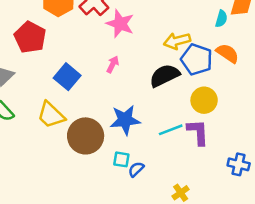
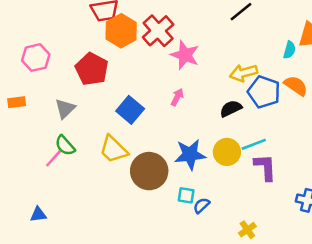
black semicircle: (165, 76) -> (231, 109), size x0.7
yellow circle: (204, 100) -> (227, 152), moved
cyan line: (171, 130) -> (254, 144), moved

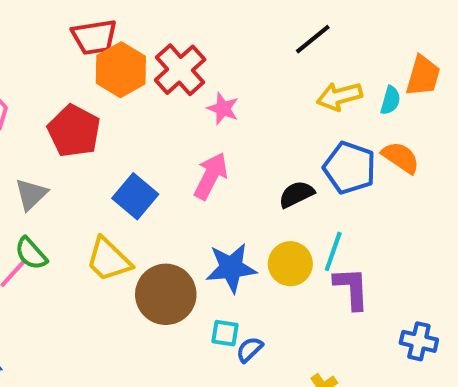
pink star: (185, 55) -> (223, 109), size x0.7
yellow arrow: (244, 73) -> (339, 96), moved
pink arrow: (177, 97) -> (211, 176), size x1.6
cyan line: (254, 144) -> (333, 251), turned -50

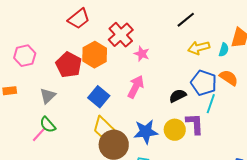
red trapezoid: (94, 37) -> (79, 19), turned -30
orange hexagon: (121, 70) -> (95, 55), moved
cyan line: (333, 251) -> (211, 104), moved
yellow trapezoid: (109, 260) -> (104, 128), moved
purple L-shape: (352, 288) -> (195, 124), moved

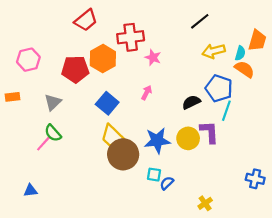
red cross: (121, 35) -> (131, 37), turned 35
red pentagon: (69, 65) -> (75, 69), turned -30
orange semicircle: (229, 78) -> (244, 69), moved
pink arrow: (136, 87) -> (147, 93), size x0.6

